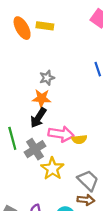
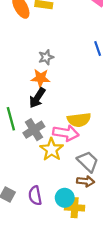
pink arrow: (61, 134) -> (66, 133), moved
yellow semicircle: (79, 139) -> (79, 120), size x1.5

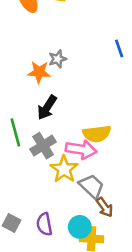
orange star: (41, 78) -> (39, 72), moved
gray trapezoid: (88, 162) -> (92, 186), moved
brown arrow: (86, 181) -> (105, 207), turned 49

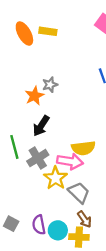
orange star: (39, 72) -> (34, 96), turned -30
brown arrow: (105, 207) -> (84, 219), moved
cyan circle: (80, 227) -> (58, 230), moved

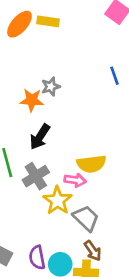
orange ellipse: (24, 33) -> (19, 24), turned 70
orange star: (34, 96) -> (32, 100), turned 30
pink arrow: (70, 161) -> (75, 180), size x0.7

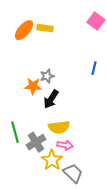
blue line: (114, 76) -> (94, 68), turned 32
black arrow: (40, 137) -> (51, 99), moved
yellow semicircle: (91, 164) -> (59, 127), moved

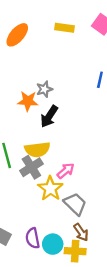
yellow rectangle: (45, 28) -> (65, 28), moved
yellow semicircle: (59, 127) -> (37, 150), moved
pink arrow: (65, 145) -> (66, 171), turned -49

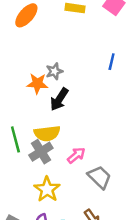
yellow star: (50, 189) -> (47, 189), moved
gray trapezoid: (75, 204) -> (99, 177), moved

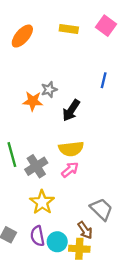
black arrow: (59, 99) -> (71, 110), moved
yellow semicircle: (47, 133) -> (71, 149), moved
gray trapezoid: (99, 177) -> (101, 209), moved

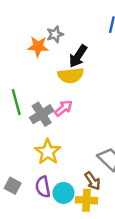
yellow semicircle: (71, 149) -> (71, 76), moved
pink arrow: (70, 170) -> (63, 108), moved

